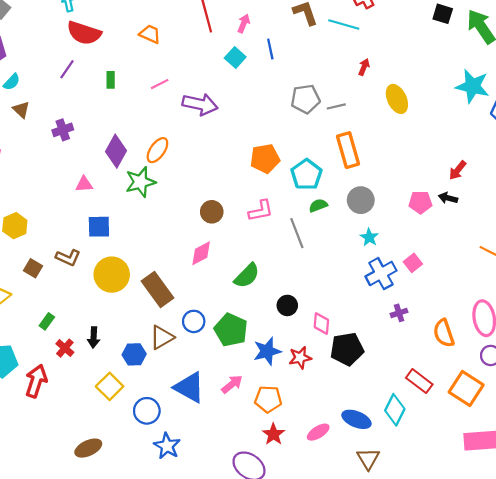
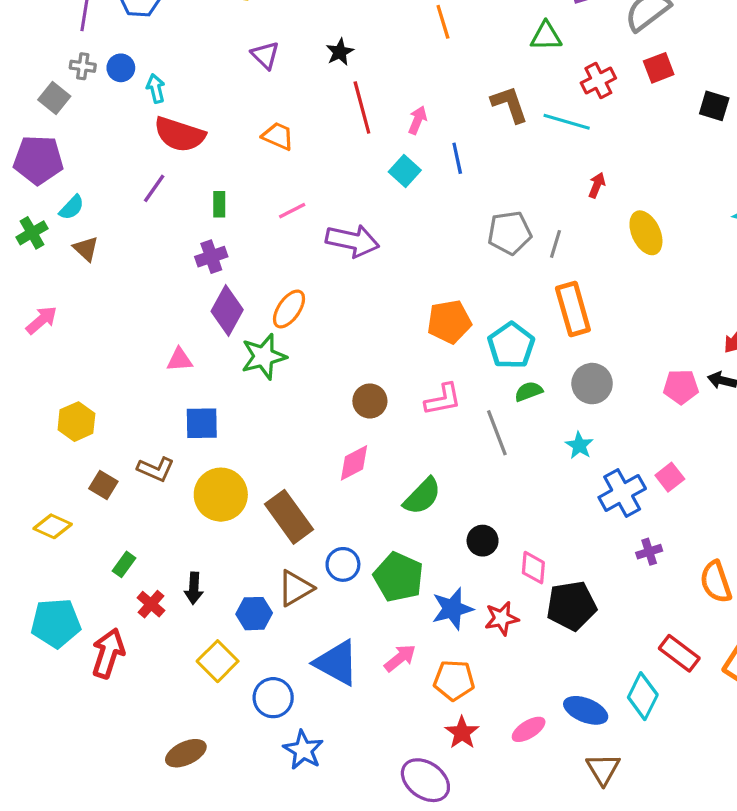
gray line: (336, 106) -> (556, 244), turned -60
purple cross: (63, 130) -> (211, 257), moved
cyan star: (369, 237) -> (579, 445), moved

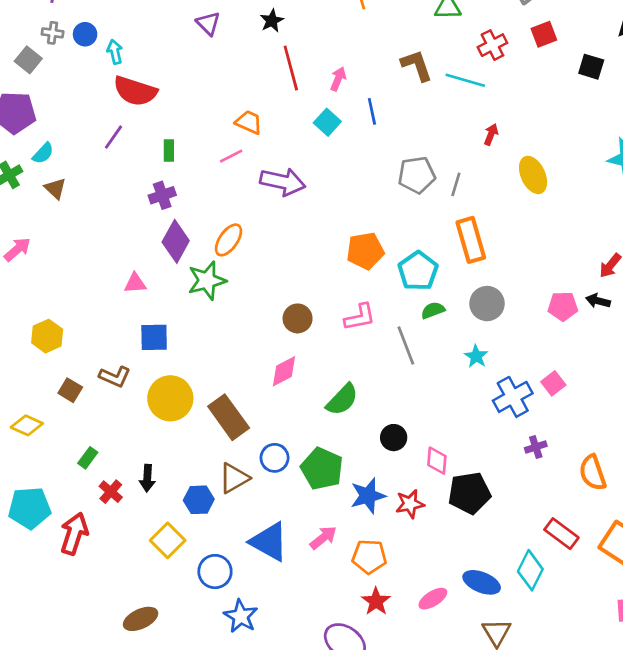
orange trapezoid: (278, 136) -> (249, 122), moved

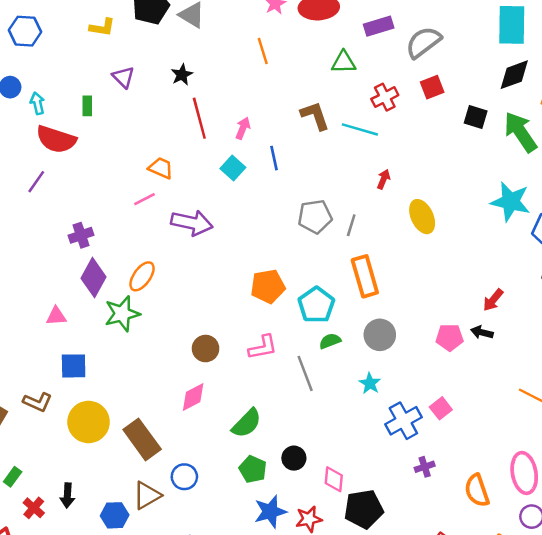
green rectangle: (169, 151) -> (87, 106), moved
green pentagon: (322, 469) -> (253, 469), moved, size x0.7

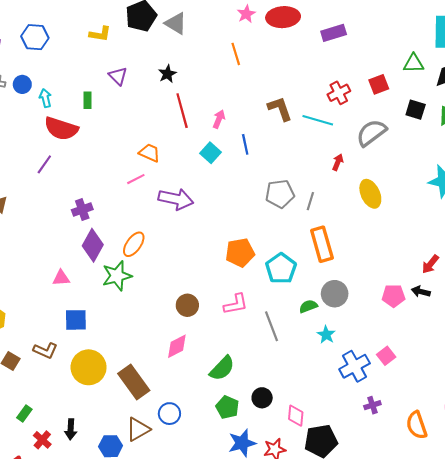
gray semicircle: (423, 42) -> (371, 133), moved
green triangle: (344, 62) -> (413, 63), moved
green semicircle: (330, 341) -> (308, 306), moved

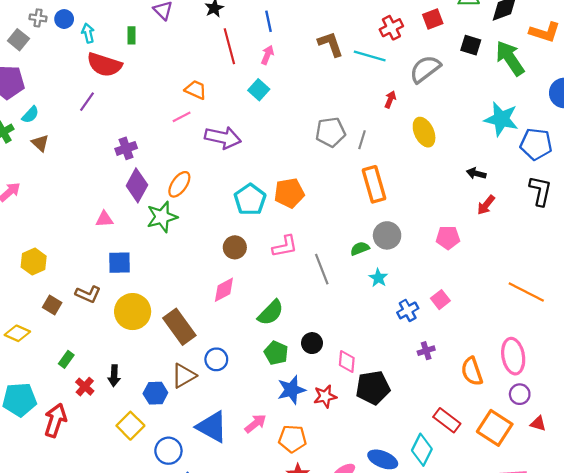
blue line: (245, 144) -> (269, 21), moved
cyan pentagon: (281, 268) -> (250, 200), moved
black arrow: (421, 292) -> (476, 173), moved
blue cross: (355, 366) -> (408, 310), size x0.7

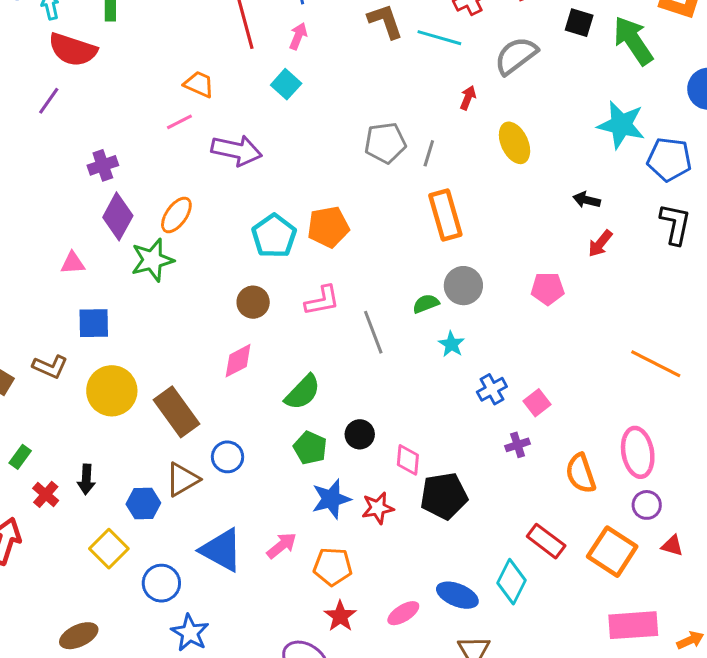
pink square: (440, 300) -> (537, 403), moved

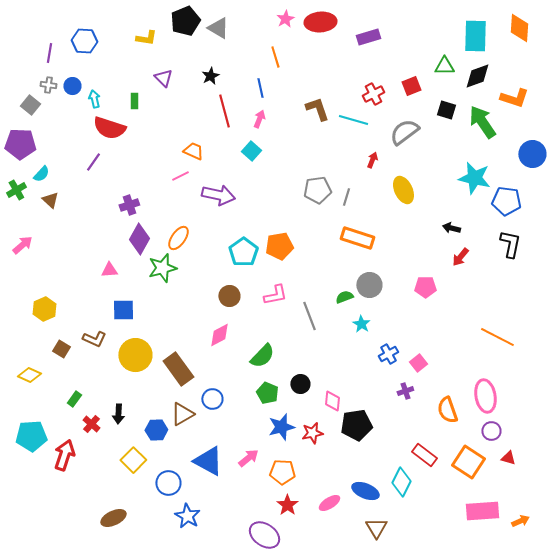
orange rectangle: (445, 215) -> (357, 238), turned -56

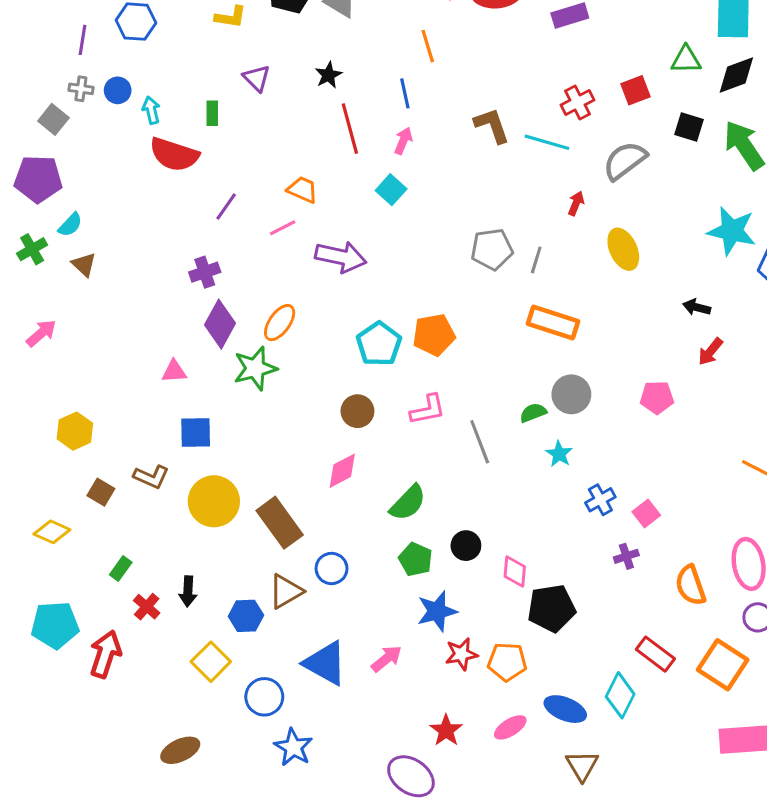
purple line: (93, 162) -> (226, 206), moved
red star: (312, 433) -> (461, 654), moved
orange pentagon: (282, 472) -> (507, 662), moved

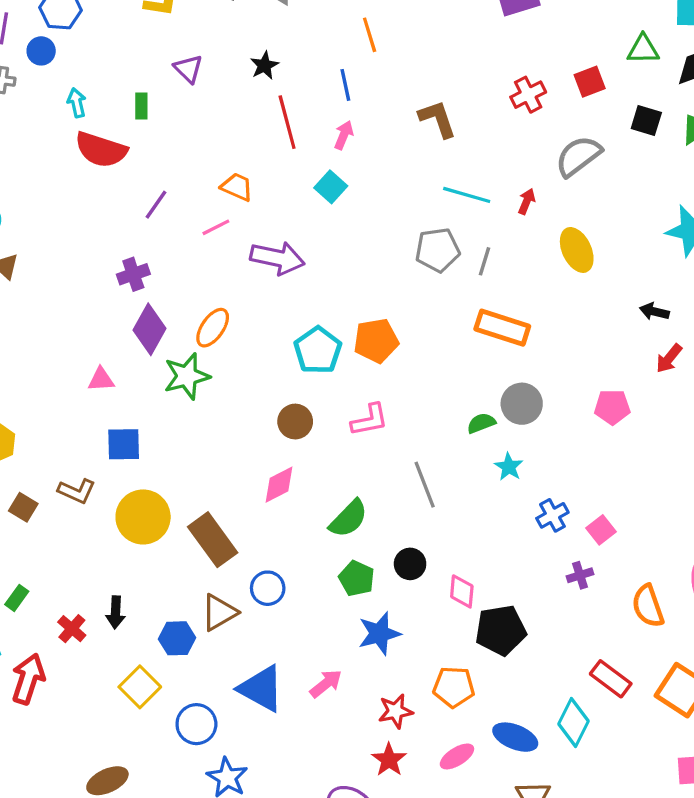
blue circle: (118, 90) -> (41, 51), moved
cyan line: (547, 142) -> (467, 195), moved
gray line: (480, 442) -> (425, 485), moved
green rectangle: (121, 569) -> (17, 598), moved
red star: (461, 654) -> (395, 711), moved

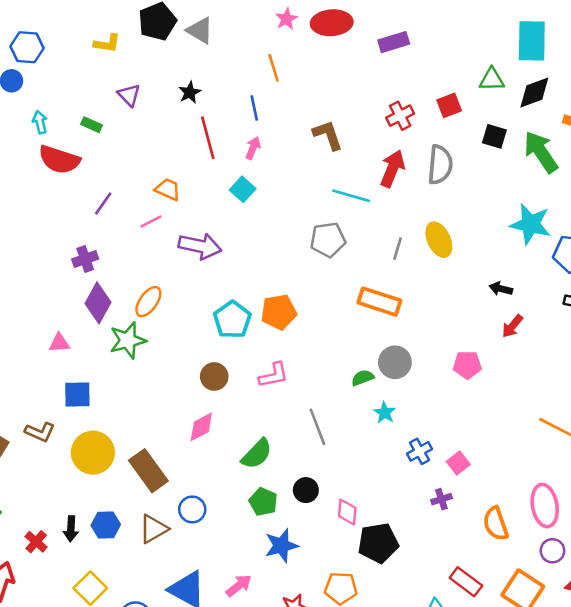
green rectangle: (141, 106) -> (92, 125), turned -66
gray semicircle: (578, 156) -> (440, 165), turned 132
red arrow: (527, 201) -> (392, 169), moved, size x1.8
gray line: (484, 261) -> (398, 249), moved
blue hexagon: (177, 638) -> (106, 525), moved

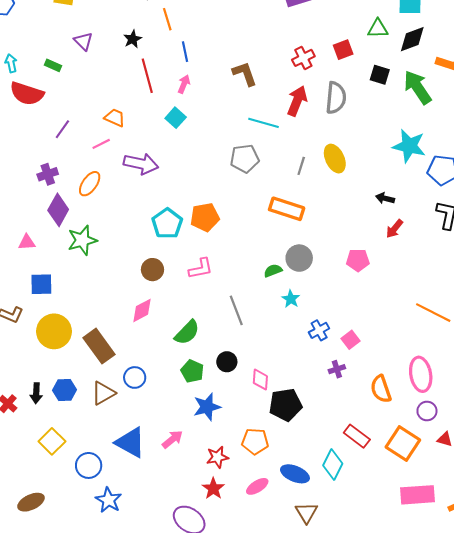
orange line: (274, 68) -> (167, 19), moved
orange ellipse: (148, 302) -> (90, 184), moved

